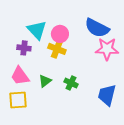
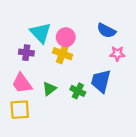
blue semicircle: (97, 28) -> (106, 31), size x0.7
pink star: (107, 49) -> (117, 54), size x0.6
blue trapezoid: (107, 95) -> (101, 81), moved

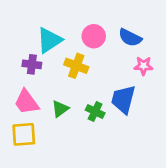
cyan triangle: (41, 33) -> (49, 40), turned 40
pink circle: (66, 37) -> (94, 36), moved

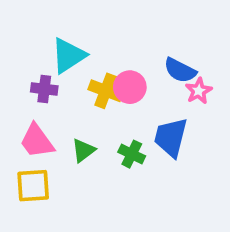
pink circle: (94, 36) -> (130, 87), moved
blue semicircle: (130, 38) -> (180, 70), moved
pink star: (143, 66) -> (199, 91), turned -30

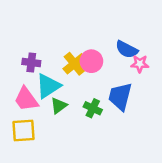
cyan triangle: (68, 55) -> (48, 86), moved
yellow cross: (106, 91) -> (74, 64), turned 30
pink star: (199, 91) -> (140, 64), turned 30

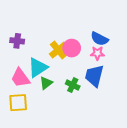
purple cross: (31, 62) -> (17, 41), moved
pink star: (140, 64) -> (97, 53), moved

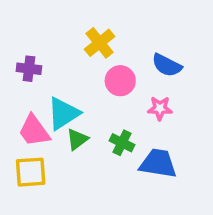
yellow cross: (58, 50) -> (100, 43), moved
pink star: (97, 53) -> (160, 108), moved
blue trapezoid: (94, 76) -> (158, 163), moved, turned 85

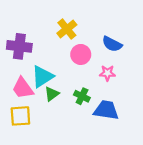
purple cross: (29, 69) -> (19, 46), size x1.5

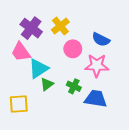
purple cross: (19, 46) -> (31, 28), moved, turned 30
pink star: (107, 73) -> (97, 65), size x1.6
pink trapezoid: (23, 88) -> (21, 52), moved

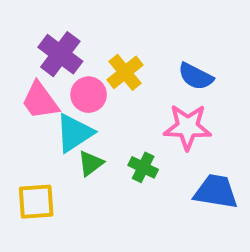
yellow cross: (60, 26) -> (125, 72), moved
pink circle: (73, 49) -> (89, 95), moved
blue trapezoid: (96, 99) -> (216, 192), moved

